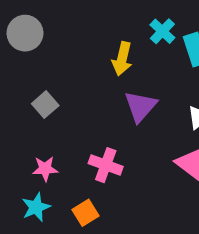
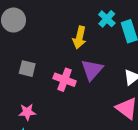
gray square: (45, 105) -> (27, 69), turned -35
pink cross: (106, 165) -> (65, 80), moved

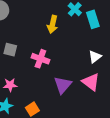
purple triangle: (92, 70) -> (63, 85), moved

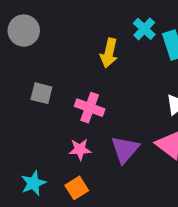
pink star: (10, 85) -> (80, 149), moved

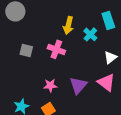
cyan cross: (144, 29) -> (90, 34), moved
pink cross: (90, 108) -> (56, 49), moved

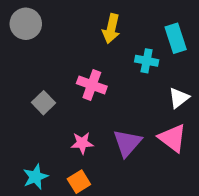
yellow arrow: (68, 25) -> (111, 29), moved
cyan cross: (90, 34) -> (147, 61), turned -32
gray square: (26, 50) -> (43, 103), moved, turned 32

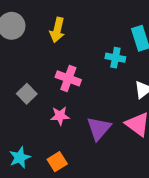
yellow arrow: (111, 29) -> (57, 30), moved
pink star: (82, 143) -> (60, 116), moved

